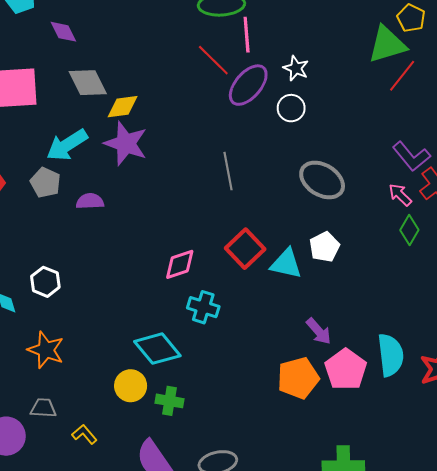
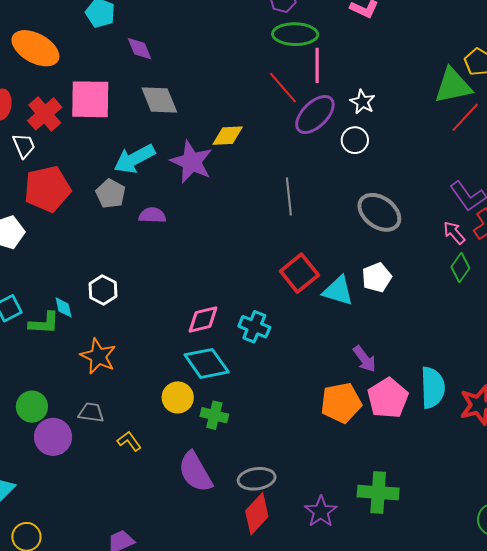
yellow diamond: (123, 107) -> (228, 136), moved
pink diamond: (180, 264) -> (203, 320), moved

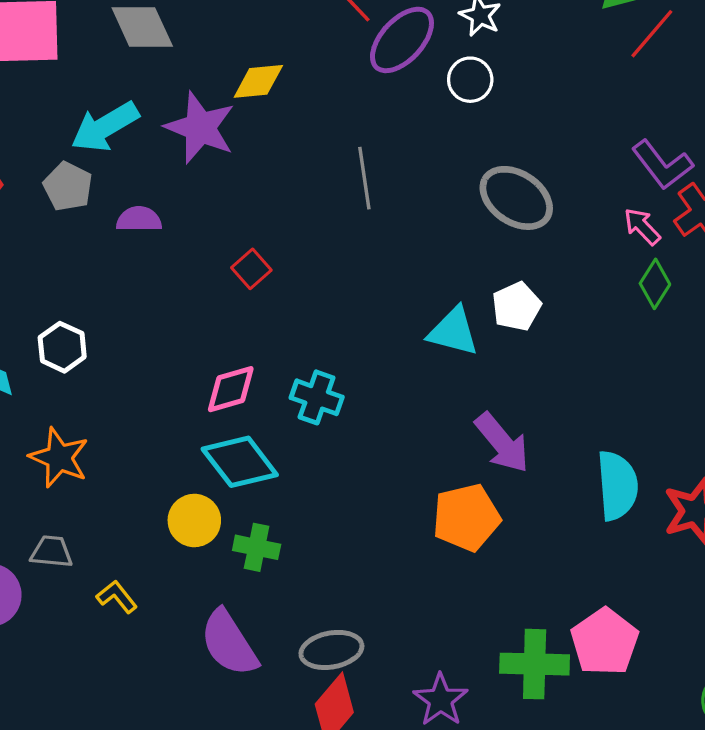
red square: (299, 273) -> (251, 269), moved, size x0.6
purple arrow: (364, 359) -> (502, 443), size x1.4
pink pentagon: (388, 398) -> (605, 642), moved

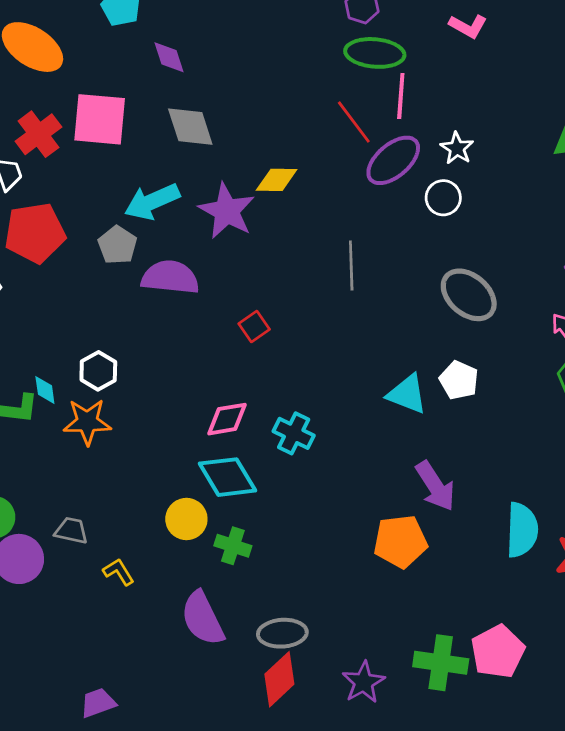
purple semicircle: (139, 219) -> (170, 277), size x1.6
white pentagon: (516, 306) -> (459, 380), turned -30
orange star: (59, 458) -> (87, 422), moved, turned -30

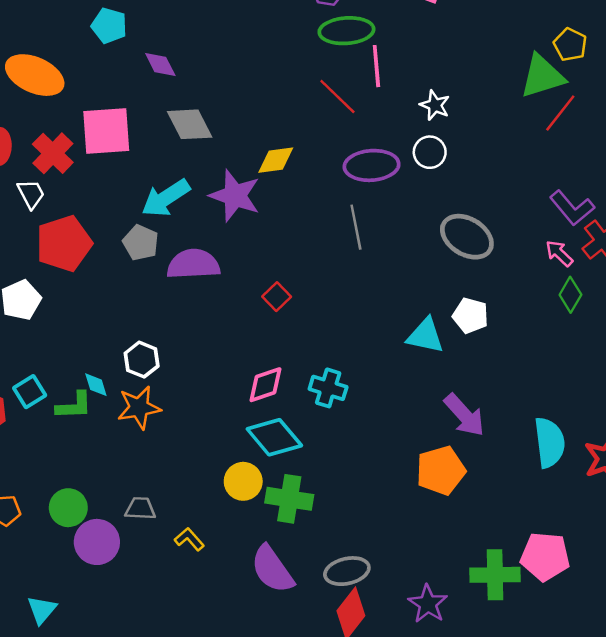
purple ellipse: (393, 160) -> (372, 165), moved, turned 46
green cross: (233, 546) -> (289, 499), size x1.4
pink pentagon: (498, 652) -> (545, 556), turned -30

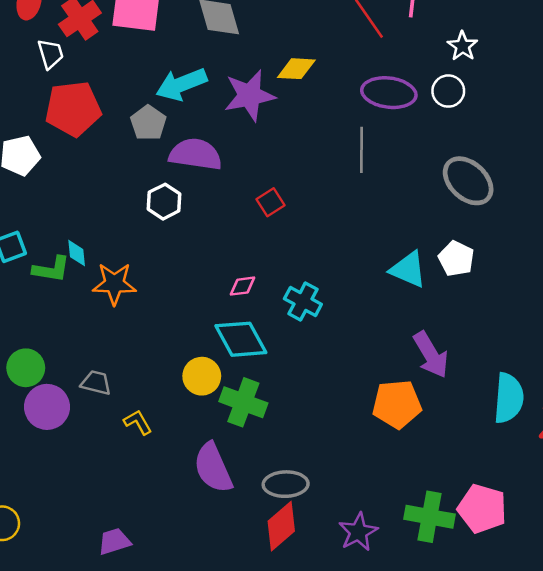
purple star: (235, 196) -> (249, 95), turned 30
white hexagon: (142, 360) -> (164, 202), moved
pink diamond: (265, 385) -> (242, 286), size x0.7

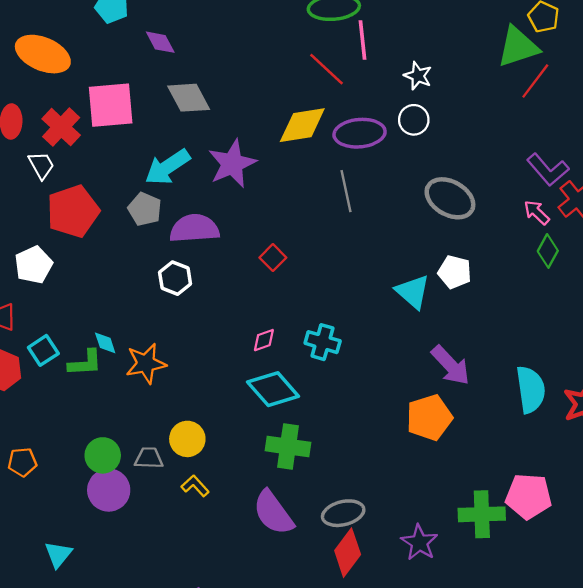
yellow diamond: (296, 69) -> (302, 125), moved, size x1.4
cyan triangle: (408, 270) -> (413, 292), turned 30
green circle: (26, 368) -> (103, 455), moved
yellow circle: (202, 376) -> (187, 439), moved

